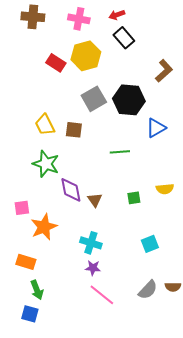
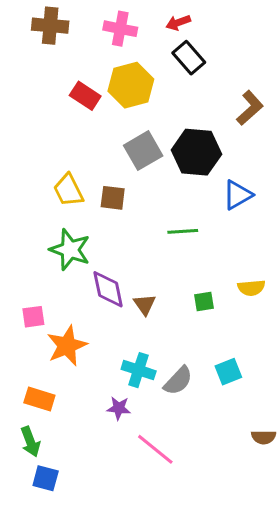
purple star: (93, 268) -> (119, 408), moved
green arrow: (37, 290) -> (30, 442), moved
gray semicircle: (148, 290) -> (178, 381), moved

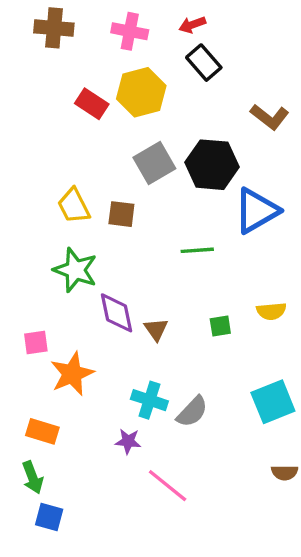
brown L-shape: (250, 108) -> (270, 117), turned 80
blue triangle: (238, 195) -> (256, 211), size x1.4
cyan square: (228, 372) -> (273, 402), moved, size x1.5

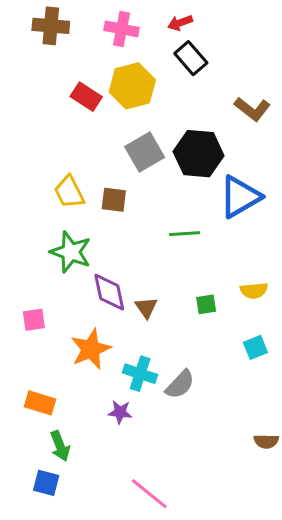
orange star: (72, 374) -> (91, 349), moved
cyan square: (273, 402) -> (255, 347), moved, size x0.6
green arrow: (33, 477) -> (60, 446), moved
pink line: (168, 486) -> (149, 494), moved

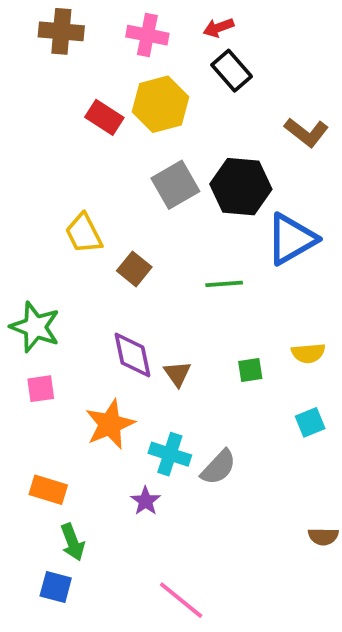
brown square: (114, 200) -> (134, 269), moved, turned 32
green star: (71, 252) -> (35, 327), moved
purple star: (120, 412) -> (145, 501), turned 30

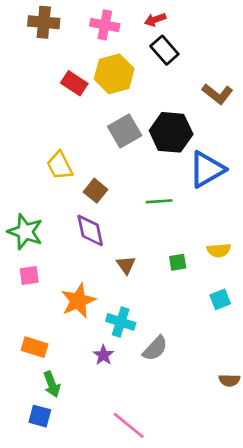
purple diamond: (132, 355) -> (90, 230), moved
gray semicircle: (218, 467) -> (155, 348), moved

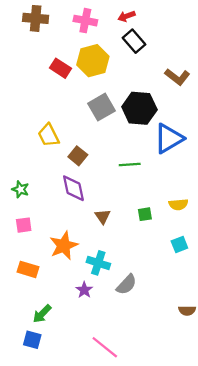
green star: (25, 232) -> (20, 189), size x0.6
orange rectangle: (34, 347) -> (28, 269), moved
green arrow: (52, 384) -> (42, 314), turned 66

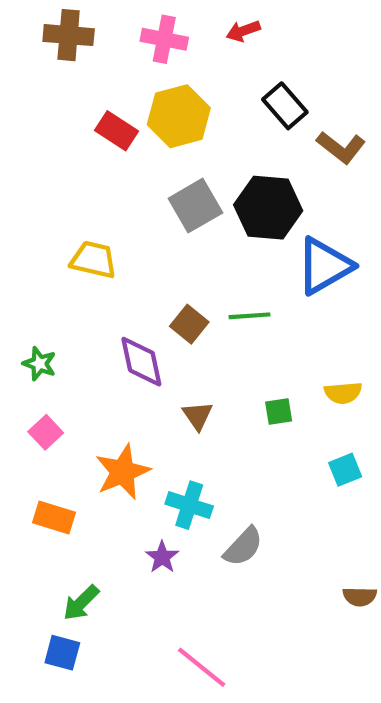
black rectangle: (134, 41) -> (285, 106), moved
yellow trapezoid: (49, 135) -> (94, 260), turned 130
brown square: (78, 156) -> (189, 324), moved
pink square: (24, 225) -> (46, 432), turned -35

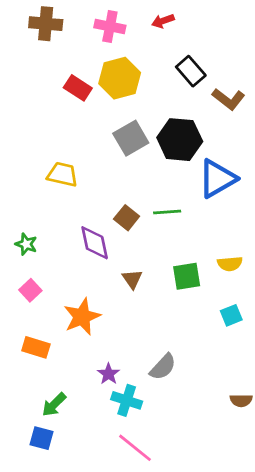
green square: (279, 411) -> (187, 276), size x1.5
cyan cross: (189, 505) -> (127, 400), moved

